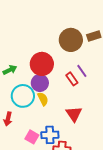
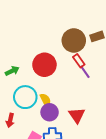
red rectangle: (72, 79) -> (79, 61), moved
purple circle: (40, 83) -> (50, 112), moved

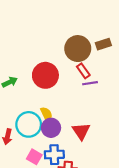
purple line: (85, 72) -> (90, 83), turned -64
cyan circle: (25, 97) -> (29, 124), moved

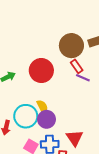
purple line: (90, 83) -> (83, 78), turned 32
red triangle: (81, 131) -> (75, 138), moved

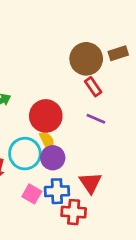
red circle: (41, 71) -> (46, 116), moved
purple line: (83, 78) -> (96, 119), moved

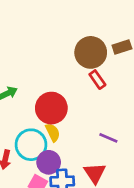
purple line: (96, 119) -> (108, 138), moved
purple circle: (53, 158) -> (49, 162), moved

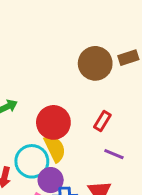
red rectangle: (97, 80) -> (102, 121), moved, turned 66
yellow semicircle: (53, 132) -> (55, 148), size x1.4

